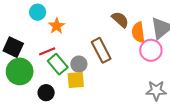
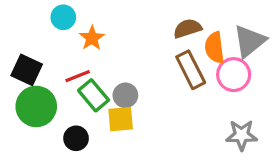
brown semicircle: (120, 20) -> (187, 28), turned -60
brown rectangle: (101, 50) -> (191, 70), moved

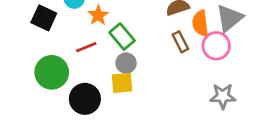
black square: (27, 70) -> (44, 18), moved
brown rectangle: (191, 70) -> (180, 42), size x0.7
green rectangle: (94, 95) -> (122, 37), moved
black circle: (76, 138) -> (85, 99), size x1.5

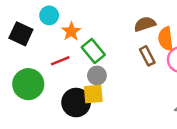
black circle: (85, 99) -> (76, 103), moved

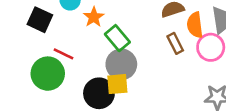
red line: (60, 61) -> (64, 54), moved, turned 48
gray circle: (97, 76) -> (121, 64), size x1.5

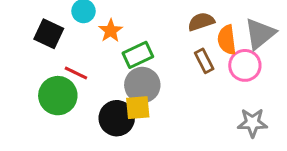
green rectangle: (117, 38) -> (138, 55), turned -75

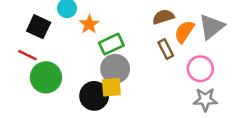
orange semicircle: (227, 40) -> (184, 32), turned 40
pink circle: (245, 65) -> (200, 69), moved
red line: (76, 73) -> (27, 55), moved

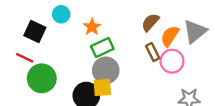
brown semicircle: (163, 17) -> (150, 22), turned -30
orange star: (89, 24) -> (92, 27), moved
pink circle: (200, 69) -> (172, 61), moved

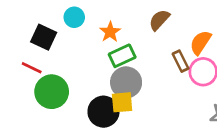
brown semicircle: (150, 22) -> (159, 20), moved

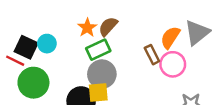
cyan circle: (74, 17) -> (47, 44), moved
brown semicircle: (159, 20) -> (108, 26), moved
black square: (44, 37) -> (26, 47), moved

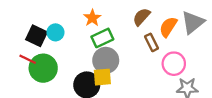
brown semicircle: (108, 26) -> (141, 17), moved
red line: (15, 61) -> (28, 59), moved
pink circle: (173, 64) -> (174, 64), moved

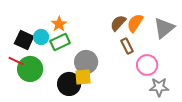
orange star: (92, 18) -> (59, 24), moved
orange semicircle: (168, 27) -> (135, 23), moved
green rectangle: (102, 38) -> (60, 42), moved

